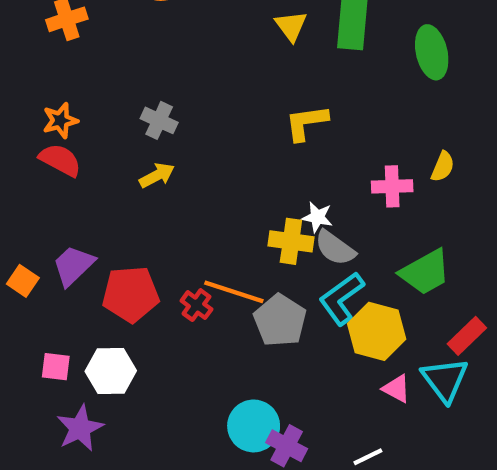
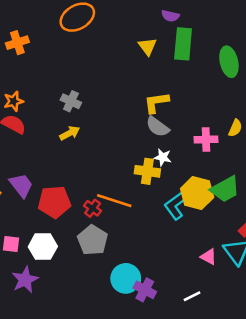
gray semicircle: (335, 248) -> (158, 127), moved
purple trapezoid: (73, 266) -> (21, 185), turned 96
gray pentagon: (280, 320) -> (93, 240), moved
yellow hexagon: (377, 331) -> (197, 193), moved

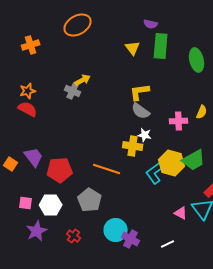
yellow arrow: (70, 133) -> (83, 80), moved
red cross: (93, 208) -> (74, 236), moved

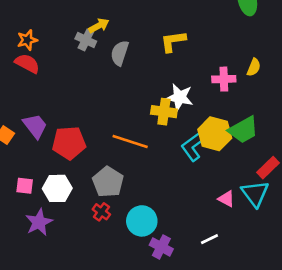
gray semicircle: (141, 111) -> (120, 53), moved, turned 72
white star: (145, 135) -> (180, 97), size x1.5
red cross: (74, 236) -> (101, 212), moved
purple cross: (131, 239) -> (161, 247), moved

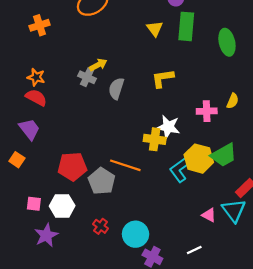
orange star: (27, 40) -> (36, 77), turned 30
purple trapezoid: (35, 126) -> (29, 129), moved
gray pentagon: (108, 182) -> (102, 181), moved

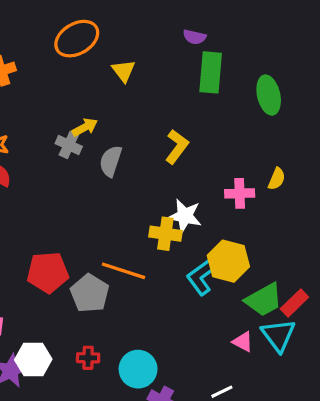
yellow triangle: (155, 29) -> (124, 71), moved
yellow L-shape: (163, 78) -> (177, 147), turned 135
green trapezoid: (224, 155) -> (264, 300), moved
white hexagon: (62, 206) -> (33, 359), moved
red cross: (101, 226) -> (88, 358), turned -35

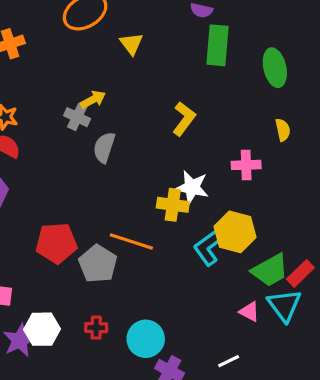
gray semicircle: (111, 161) -> (104, 147), moved
yellow semicircle: (277, 179) -> (283, 130), moved, turned -35

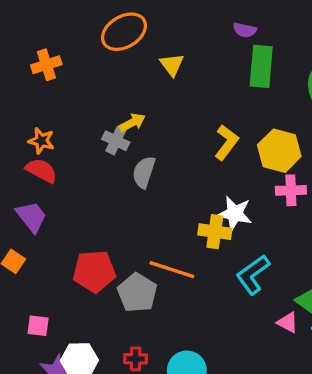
yellow hexagon: (235, 232) -> (279, 151), moved
pink triangle: (249, 312) -> (288, 323), moved

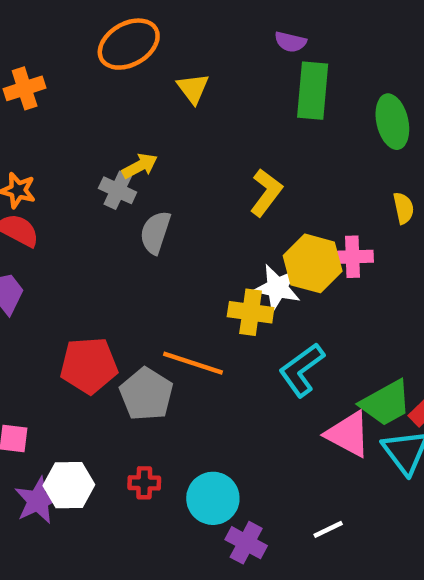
yellow hexagon: (279, 151) -> (313, 263), moved
pink triangle: (288, 323) -> (348, 434), size x1.6

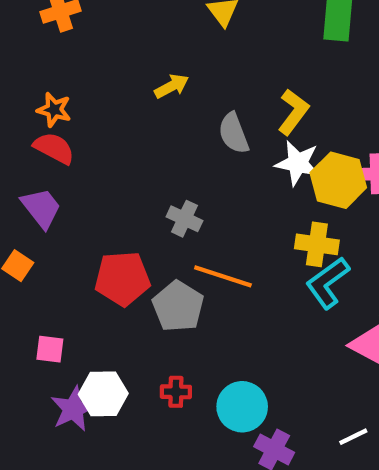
gray cross: (118, 190) -> (184, 219), moved
gray semicircle: (155, 232) -> (234, 133), moved, turned -39
white star: (277, 288) -> (298, 163), moved
yellow cross: (251, 312) -> (317, 244), moved

